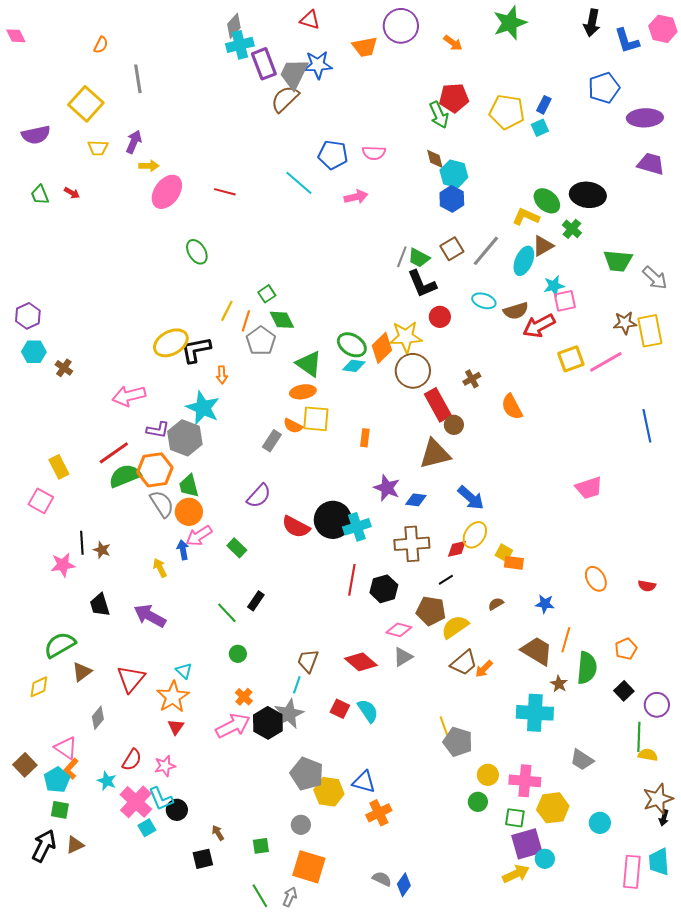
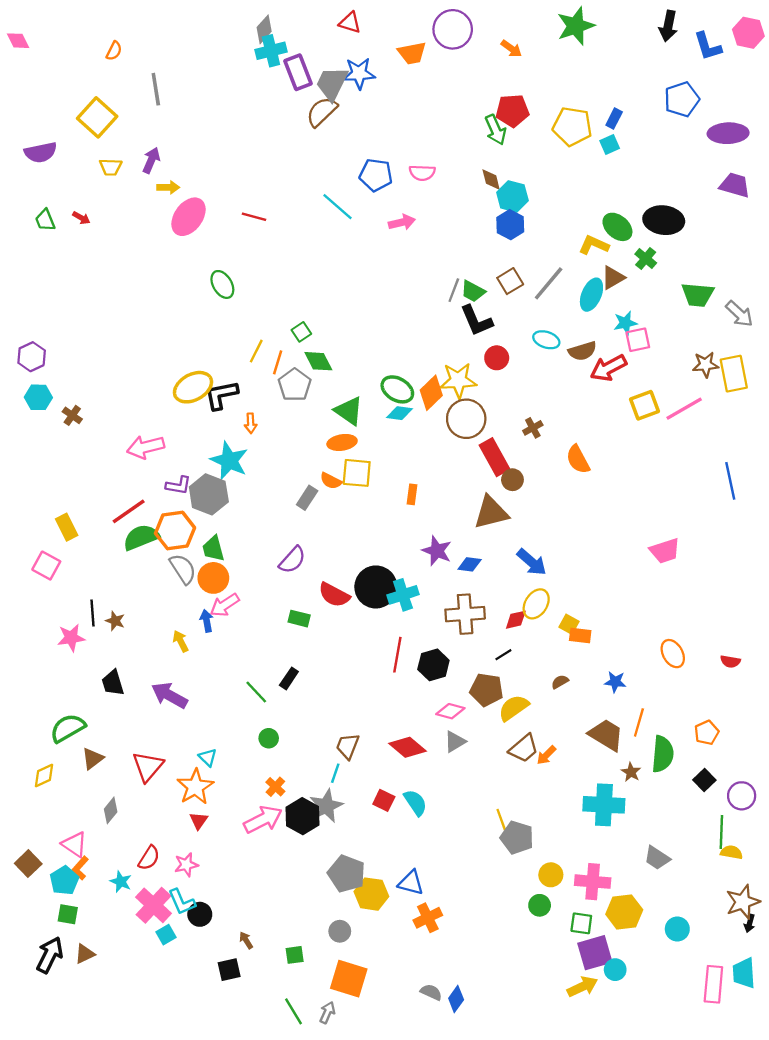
green rectangle: (237, 548) -> (299, 619), moved, turned -30

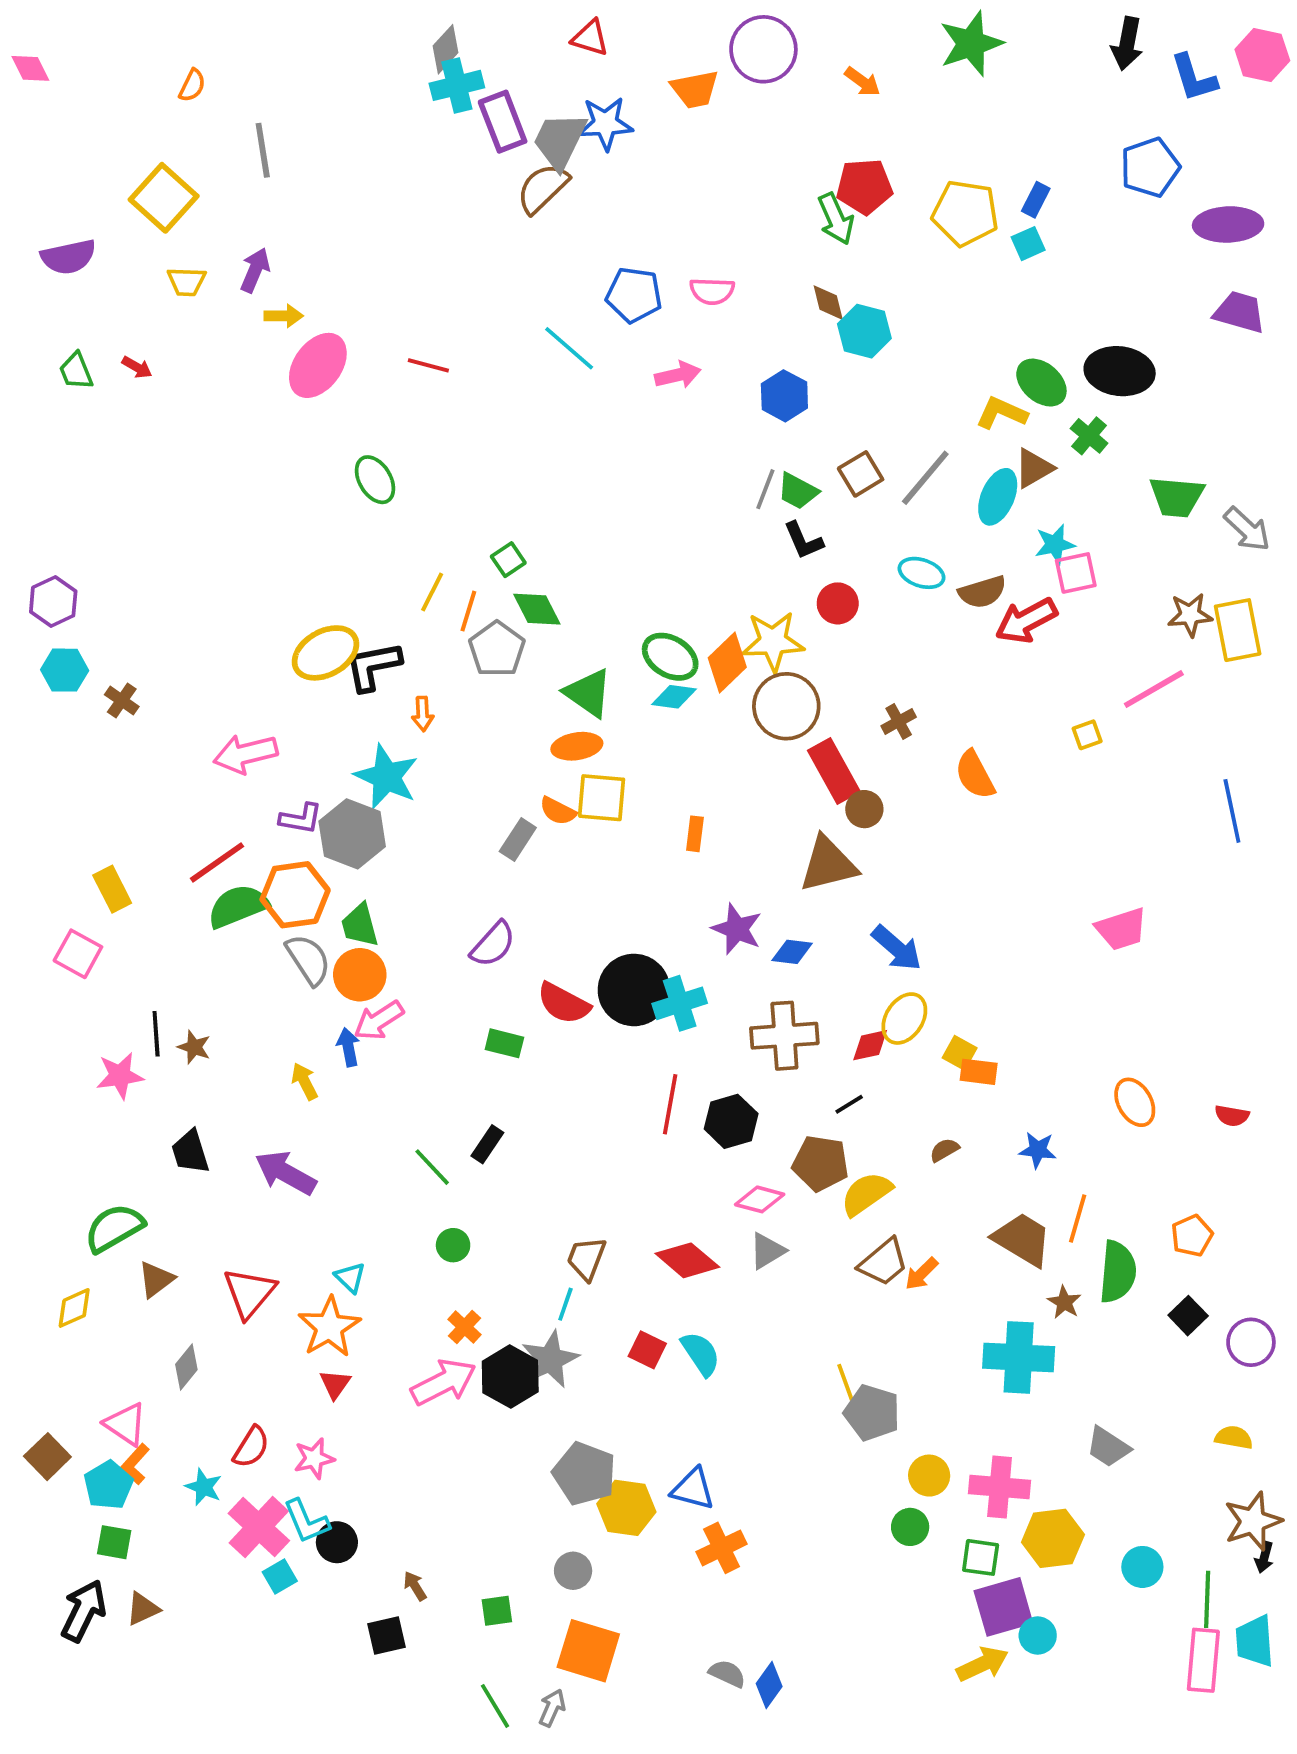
blue hexagon: (510, 225) -> (784, 396), moved
black L-shape: (476, 321) -> (803, 541), size x0.7
yellow square: (645, 405) -> (1087, 735), moved, size x0.6
green line: (721, 832) -> (1207, 1599), moved

